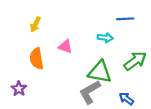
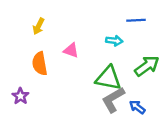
gray L-shape: (90, 92) -> (113, 100), moved

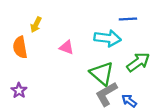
cyan arrow: (114, 41) -> (108, 38), size x1.6
orange semicircle: (40, 64) -> (20, 47), moved
green triangle: (108, 78) -> (102, 73), turned 30

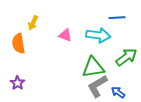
pink triangle: (67, 47) -> (65, 35), moved
green triangle: (102, 73) -> (93, 67), turned -50

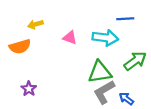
yellow arrow: (33, 23) -> (35, 24), turned 48
orange semicircle: (18, 44) -> (20, 47), turned -96
purple star: (17, 83) -> (29, 89), moved

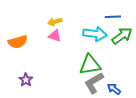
yellow arrow: (35, 24) -> (55, 22), moved
pink triangle: (70, 38) -> (55, 36), moved
green arrow: (135, 61) -> (122, 36), moved

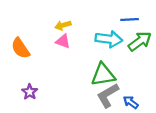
orange semicircle: (18, 42) -> (20, 48), turned 72

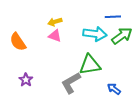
gray L-shape: (108, 95) -> (71, 83), moved

